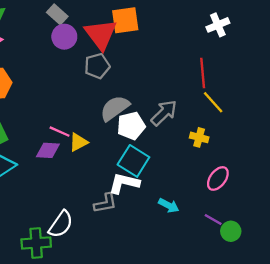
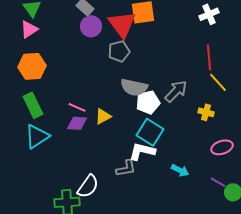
white cross: (218, 25) -> (209, 14), moved
gray semicircle: (115, 108) -> (134, 87), turned -132
pink line: (60, 132) -> (77, 107), moved
pink ellipse: (218, 178) -> (222, 147), turned 35

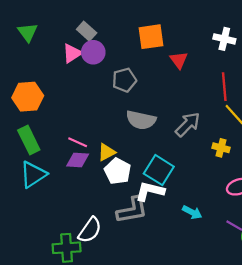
white cross: (209, 14) -> (224, 39), turned 36
red triangle: (122, 24) -> (179, 60), moved, size x0.6
pink triangle: (29, 29) -> (72, 53), moved
white pentagon: (148, 102) -> (118, 171), moved, turned -30
gray L-shape: (126, 168) -> (132, 210), size x1.4

